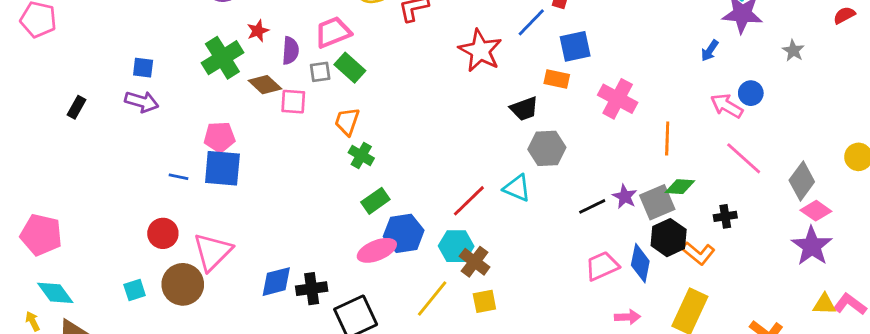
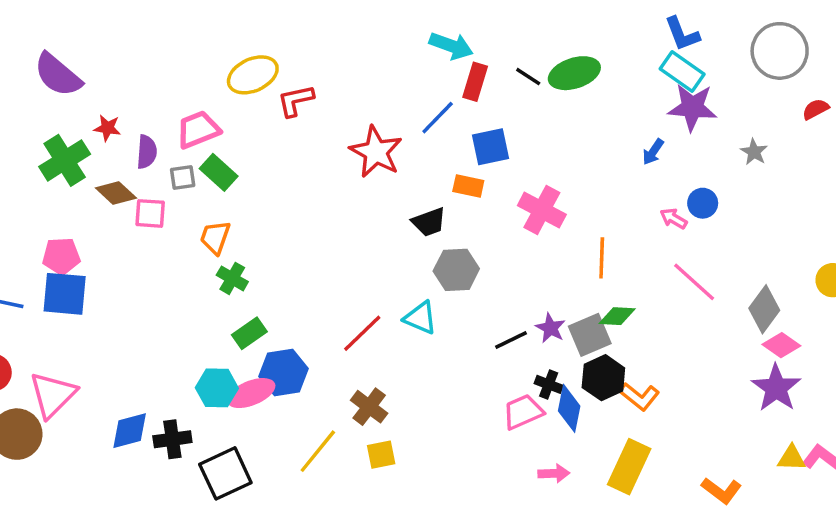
red star: (258, 31) -> (107, 128), turned 30
pink arrow: (727, 106) -> (674, 219), size x0.7
black cross: (725, 216) -> (549, 384), moved, turned 30
cyan hexagon: (456, 246) -> (217, 388), moved

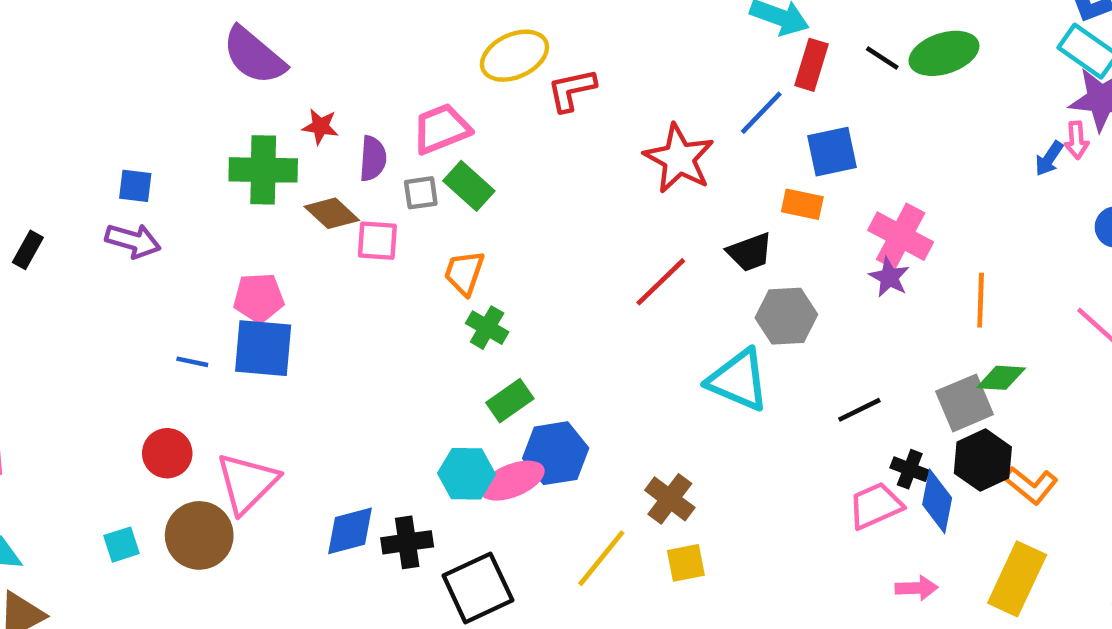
green cross: (65, 160) -> (263, 170), turned 33
pink arrow: (674, 219) -> (1077, 140), moved, turned -124
cyan triangle: (420, 318) -> (738, 380), size x1.4
purple star: (550, 328) -> (889, 277), moved
red line: (362, 333) -> (661, 282), moved

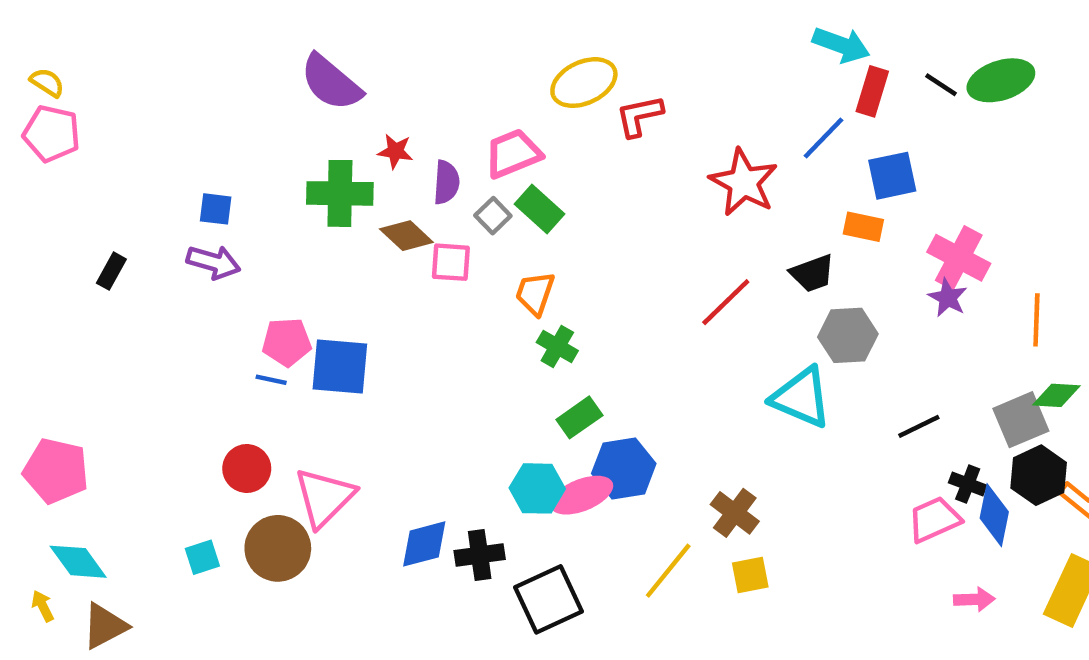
gray square: (421, 193) -> (493, 216), turned -36
pink pentagon: (259, 298) -> (287, 342), moved

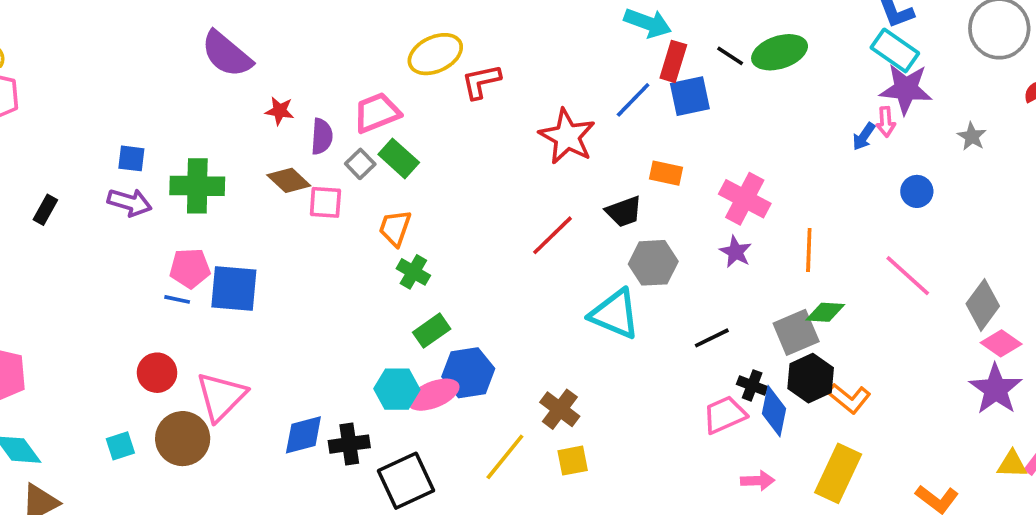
blue square: (892, 176) -> (690, 96), moved
green cross: (340, 193) -> (197, 186), moved
purple star: (948, 298) -> (736, 252), moved

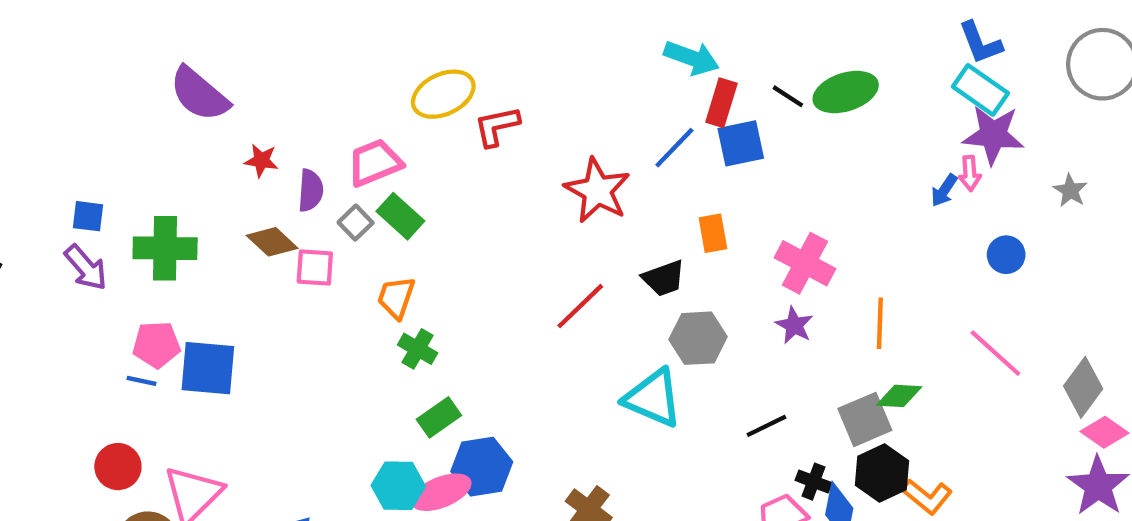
orange rectangle: (666, 173) -> (713, 233), turned 68
purple arrow: (130, 202) -> (86, 268), turned 33

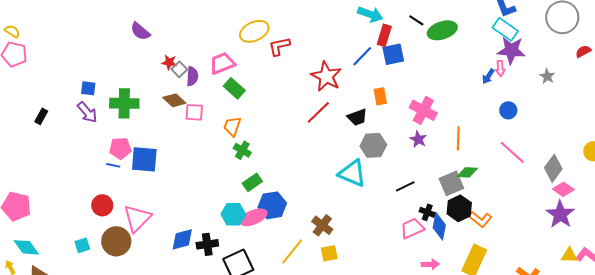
purple semicircle: (199, 94) -> (140, 31), size x0.7
black line: (788, 96) -> (416, 20), moved
gray square: (356, 223) -> (179, 69), moved
blue circle: (1006, 255) -> (508, 110), moved
red line: (580, 306) -> (318, 112), moved

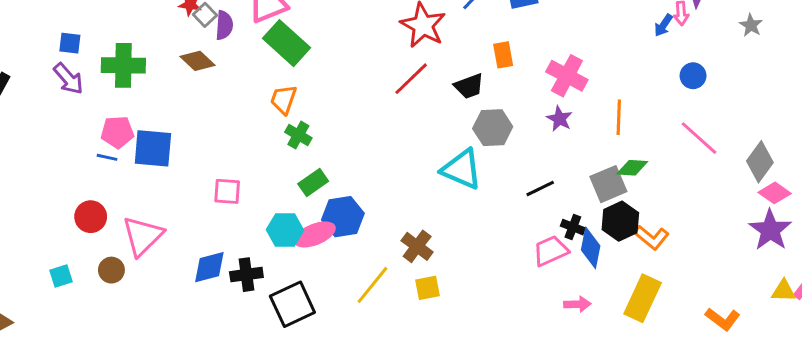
green rectangle: (234, 88) -> (287, 43), size x1.4
pink square: (194, 112) -> (227, 191), moved
brown circle: (116, 241) -> (111, 270), size x0.6

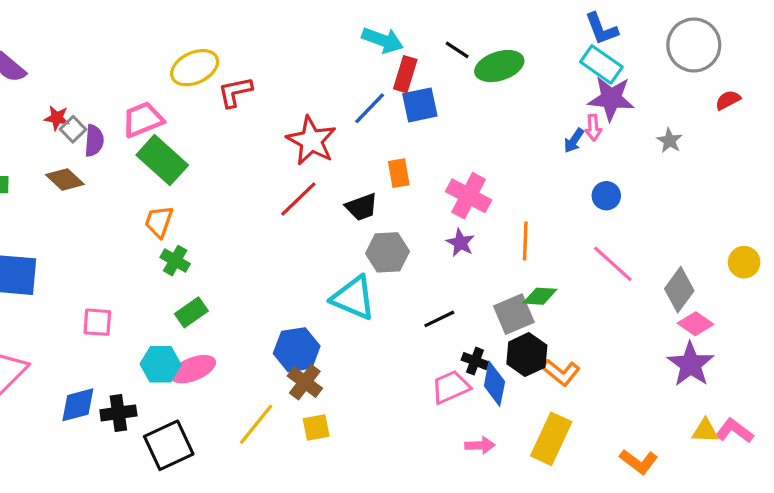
blue hexagon: (343, 217) -> (297, 350), moved

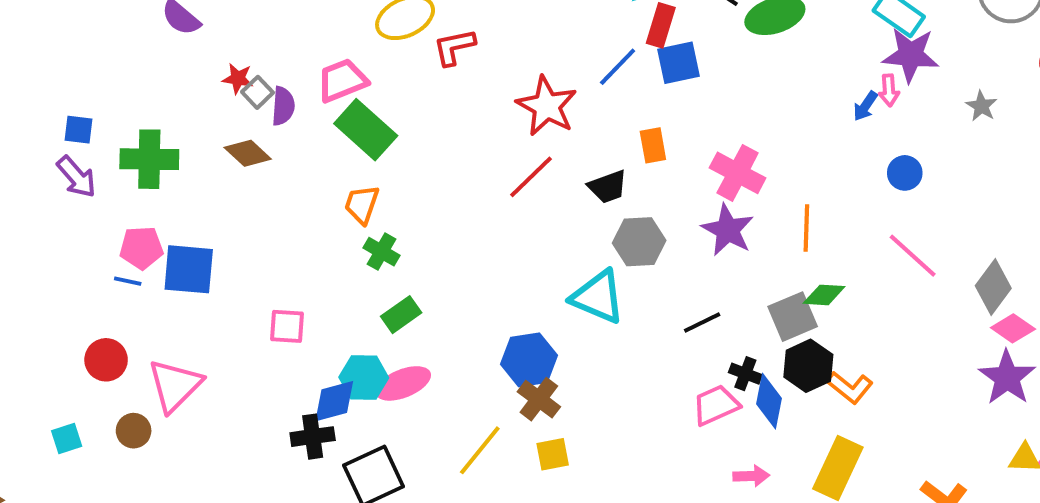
purple star: (460, 243) -> (728, 230), size x1.5
blue diamond: (78, 405) -> (334, 401), moved

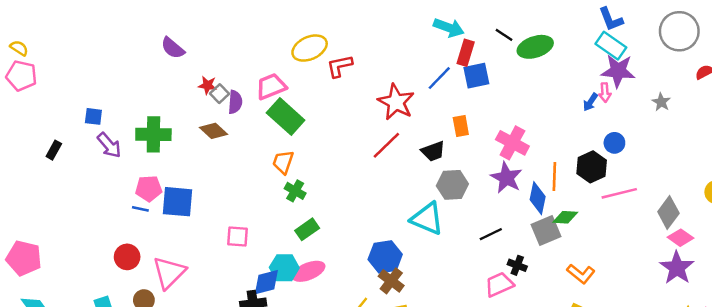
blue square: (78, 130) -> (93, 116), moved
pink line: (913, 256) -> (619, 193), turned -56
black hexagon: (808, 366) -> (592, 167), moved
blue diamond: (769, 401) -> (538, 198), moved

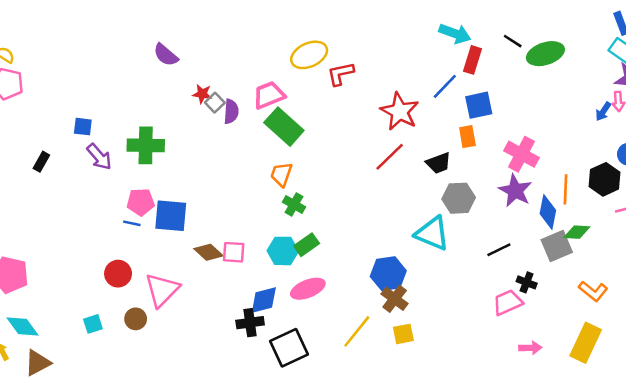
blue square: (476, 76) -> (479, 105), moved
brown diamond: (214, 131) -> (209, 252), moved
cyan hexagon: (284, 268) -> (283, 251), moved

